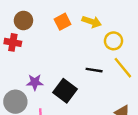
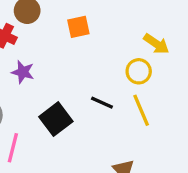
yellow arrow: (92, 22) -> (156, 44), moved
purple star: (35, 82) -> (23, 72), moved

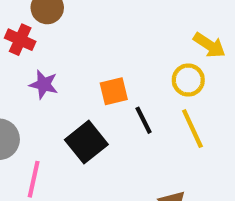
orange square: (78, 27) -> (114, 91), moved
black line: (102, 103) -> (143, 120), turned 40

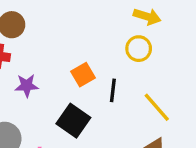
black line: (143, 120) -> (113, 90), turned 50
yellow line: (192, 129) -> (157, 107), moved

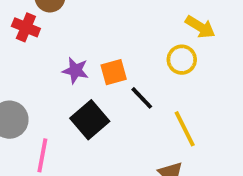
purple star: (27, 86) -> (75, 70), moved
black line: (113, 90) -> (142, 98), turned -65

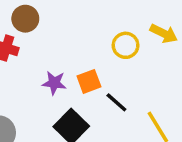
yellow circle: (182, 60) -> (126, 45), moved

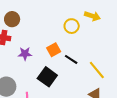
purple star: (54, 83) -> (25, 54), moved

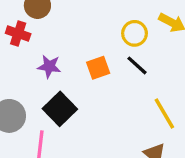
black line: (71, 59) -> (137, 65), moved
black square: (47, 77) -> (60, 109), moved

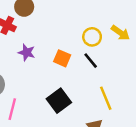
orange square: (98, 68) -> (62, 58), turned 35
black square: (60, 109) -> (59, 101), moved

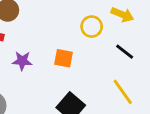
black line: (91, 61) -> (125, 52), moved

